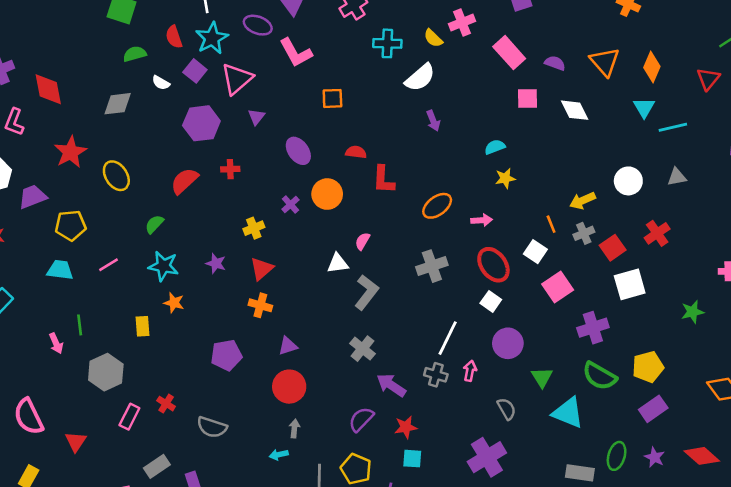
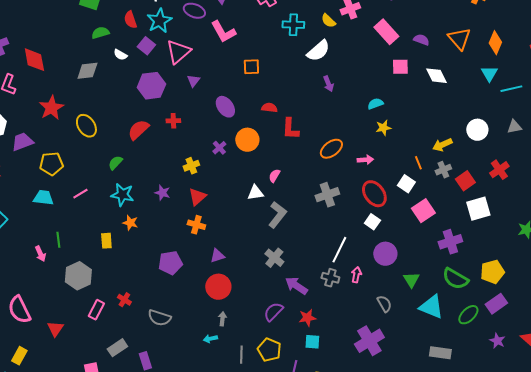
green ellipse: (617, 456) -> (468, 315), moved, turned 30

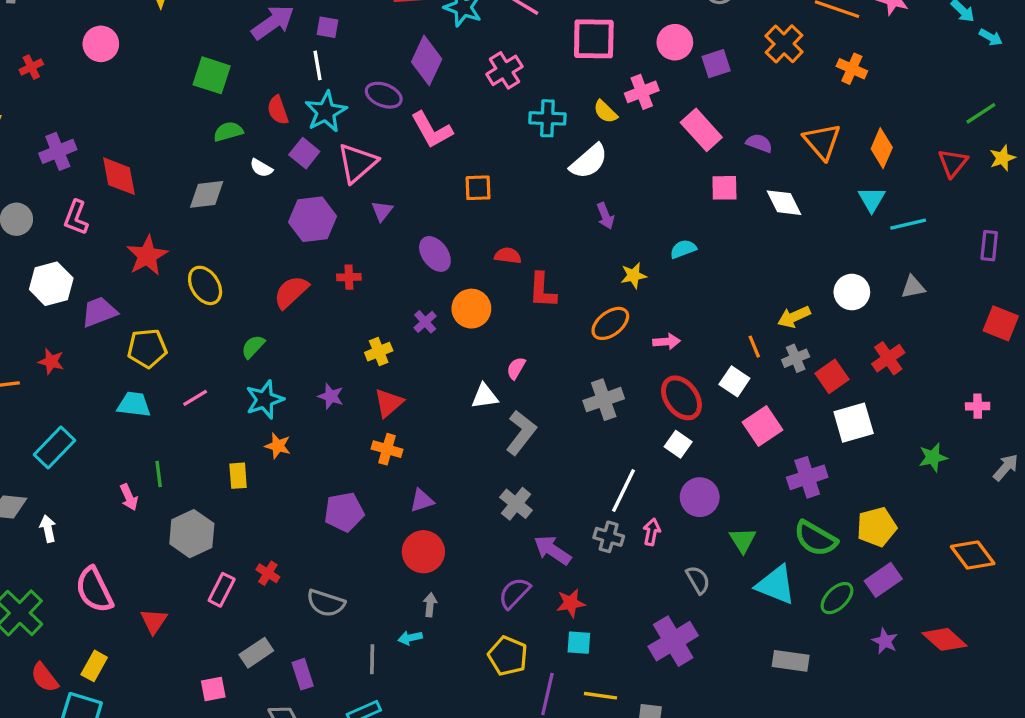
yellow star: (383, 128) -> (633, 275), moved
cyan star: (122, 195) -> (265, 400), turned -30
gray line: (241, 355) -> (372, 659), moved

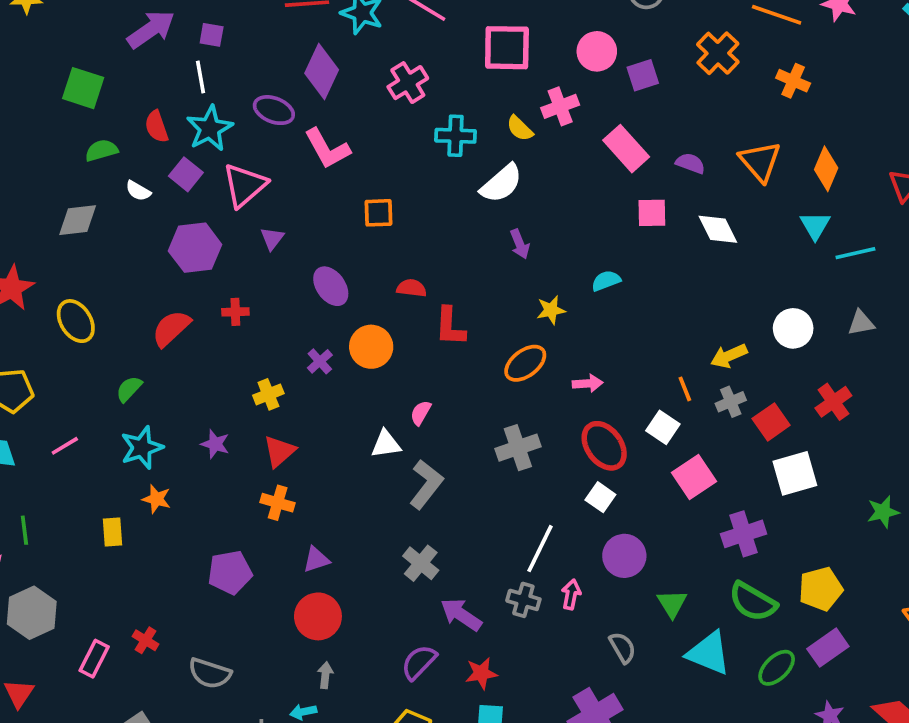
gray hexagon: (192, 534) -> (32, 613), moved

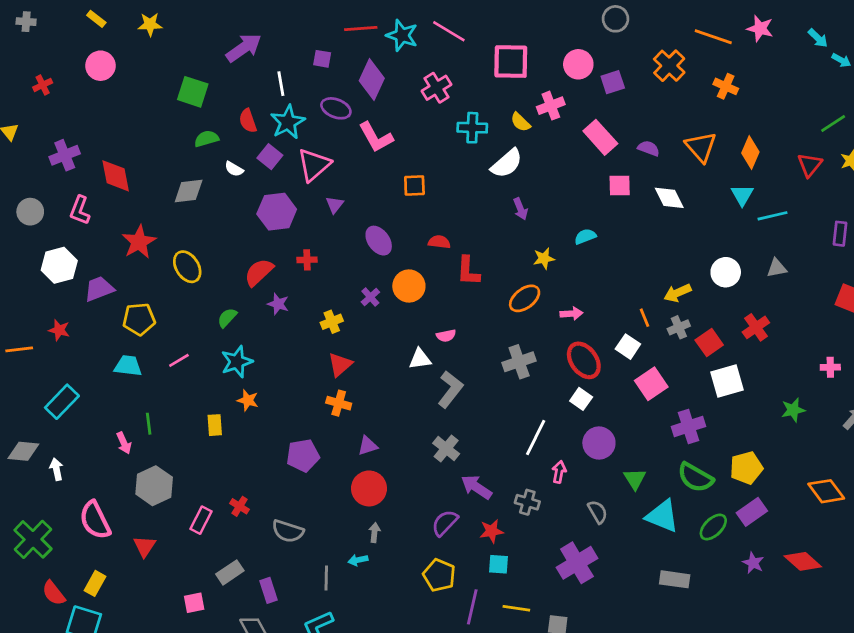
purple square: (212, 35) -> (322, 59), moved
pink semicircle: (421, 413) -> (446, 336), turned -132
purple star: (215, 444) -> (278, 304), moved
gray cross: (523, 600) -> (527, 502), moved

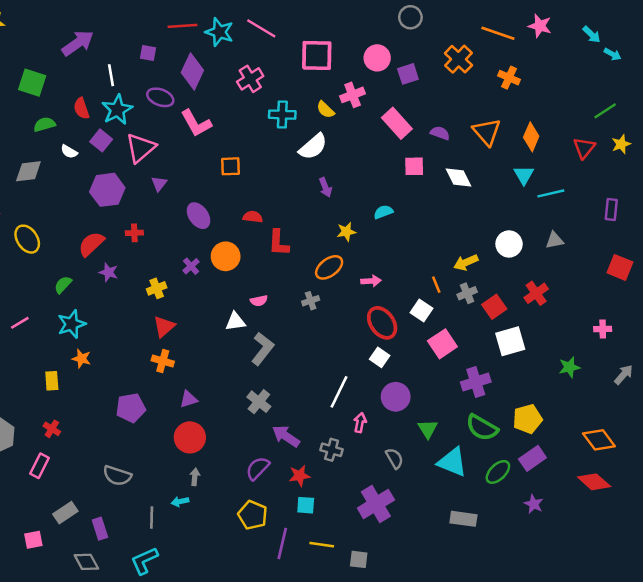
gray cross: (519, 362) -> (311, 301), moved, size x0.6
red cross: (240, 506) -> (52, 429), moved
red diamond: (803, 561) -> (594, 482), moved

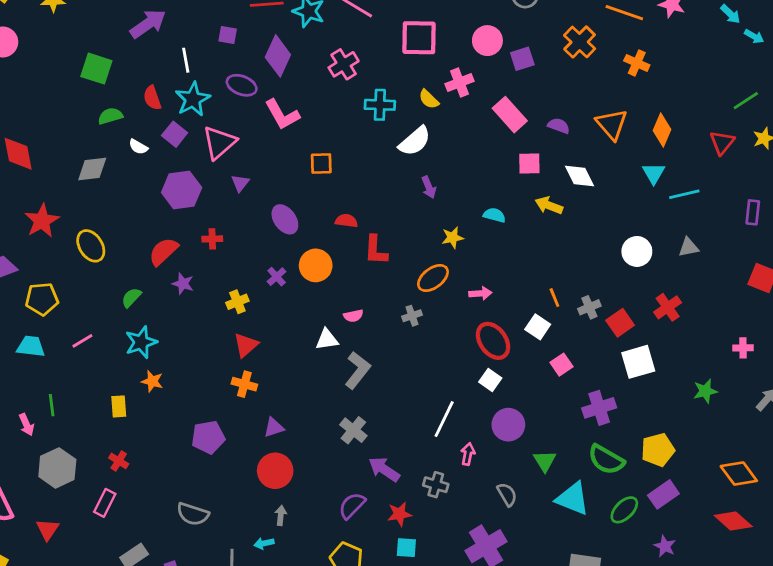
cyan semicircle: (383, 212) -> (494, 215), turned 36
yellow arrow: (466, 262) -> (549, 205), moved, turned 45
pink square: (442, 344) -> (561, 365), size x0.7

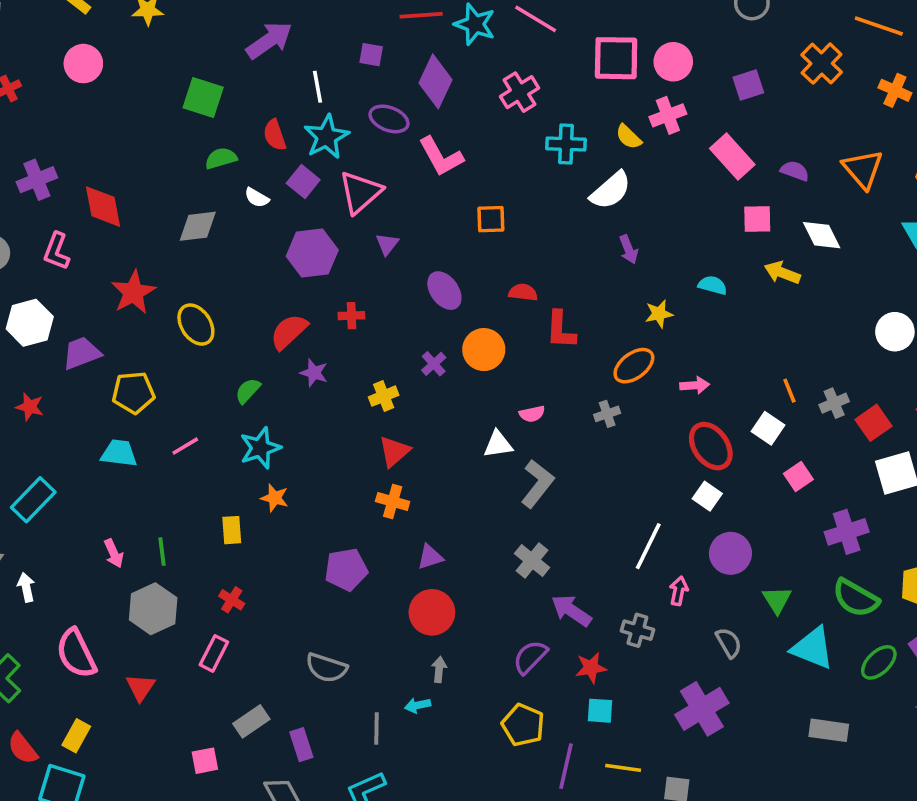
pink circle: (487, 41) -> (673, 62), moved
green line: (52, 405) -> (162, 552), moved

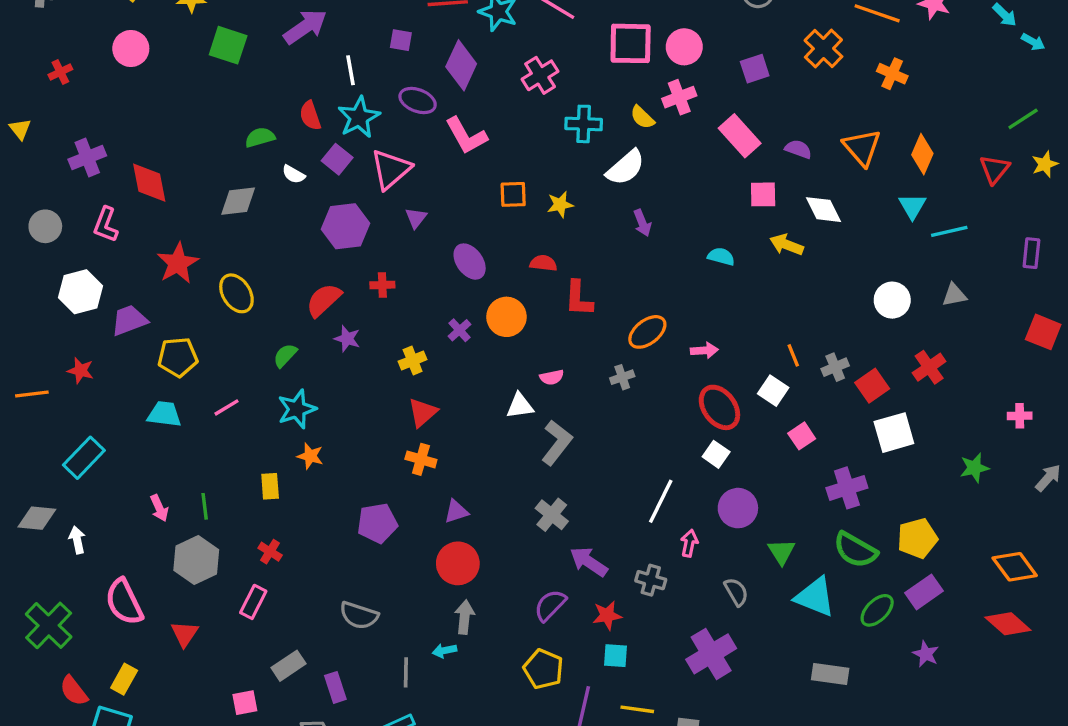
green square: (203, 98) -> (228, 45), moved
yellow star: (659, 314) -> (560, 204), moved
gray arrow: (439, 670) -> (465, 617), size x1.4

